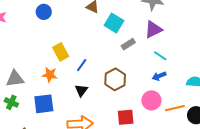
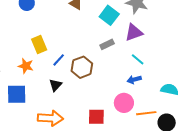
cyan square: (114, 23) -> (109, 15), moved
brown hexagon: (115, 79) -> (82, 67), moved

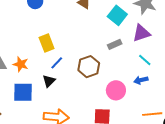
blue line: (59, 60) -> (57, 63), moved
orange star: (26, 66) -> (21, 64), moved
black triangle: (55, 85) -> (49, 81), moved
pink circle: (124, 103) -> (116, 90), moved

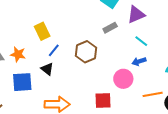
black triangle: (49, 81) -> (47, 69), turned -32
pink circle: (116, 90) -> (123, 79), moved

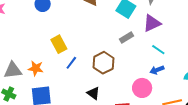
black triangle: (47, 69) -> (93, 93), moved

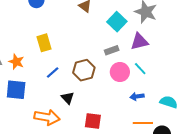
blue line: (71, 63) -> (53, 73), moved
blue arrow: (157, 70) -> (137, 96), moved
pink circle: (142, 88) -> (120, 72), moved

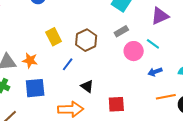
purple triangle: (139, 41) -> (160, 16), moved
brown hexagon: (84, 70) -> (86, 40), moved

